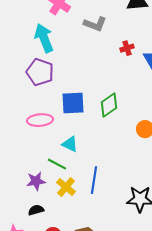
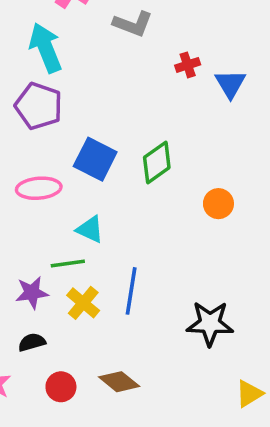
blue square: (73, 103) -> (95, 159), turned 30
green line: (57, 164) -> (68, 264), turned -36

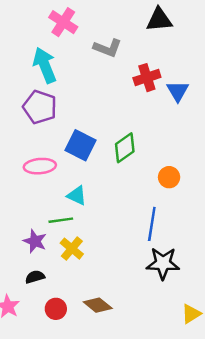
red cross: (188, 65) -> (147, 78), size x1.5
blue line: (131, 291) -> (152, 224), moved
purple star: (32, 293) -> (35, 241), turned 30

